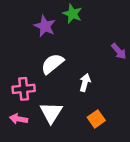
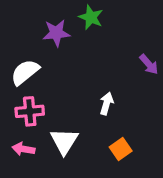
purple star: (45, 26) -> (56, 33), turned -30
white semicircle: (52, 64) -> (25, 72), moved

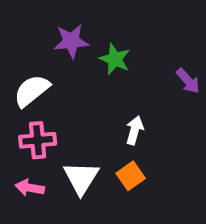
green star: (91, 17) -> (115, 59), moved
orange square: (121, 149) -> (131, 176), moved

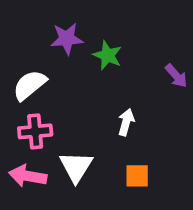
orange square: (131, 176) -> (137, 176), moved, turned 35
pink arrow: (30, 188) -> (28, 176), size x1.4

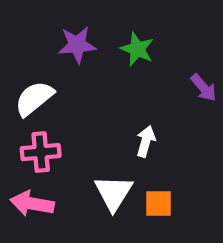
green star: (108, 55) -> (137, 49), moved
white triangle: (76, 167) -> (114, 193), moved

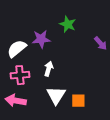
purple star: (77, 45) -> (41, 39), moved
white arrow: (146, 141) -> (49, 69), moved

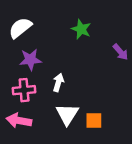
purple star: (41, 39) -> (30, 60), moved
white semicircle: (17, 49) -> (20, 28), moved

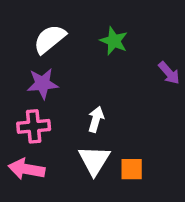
white semicircle: (20, 28) -> (50, 39), moved
white arrow: (58, 82) -> (96, 119), moved

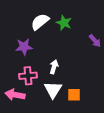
white semicircle: (50, 39) -> (40, 22), moved
pink cross: (34, 126) -> (28, 76), moved

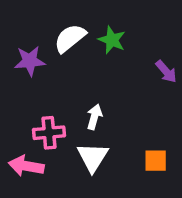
purple star: (24, 47) -> (30, 61), moved
orange square: (74, 95) -> (156, 161), moved

